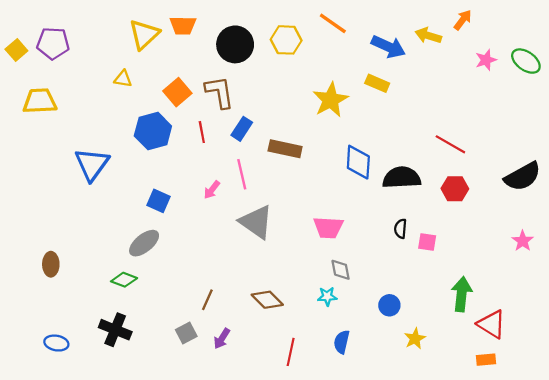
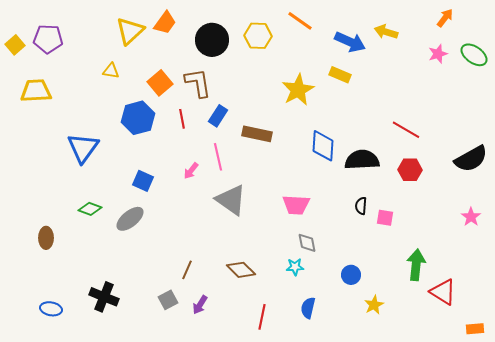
orange arrow: (463, 20) -> (445, 18), moved
orange trapezoid: (183, 26) -> (165, 23), turned -55
green diamond: (124, 280) -> (90, 209), moved
orange rectangle: (486, 360) -> (475, 329), moved

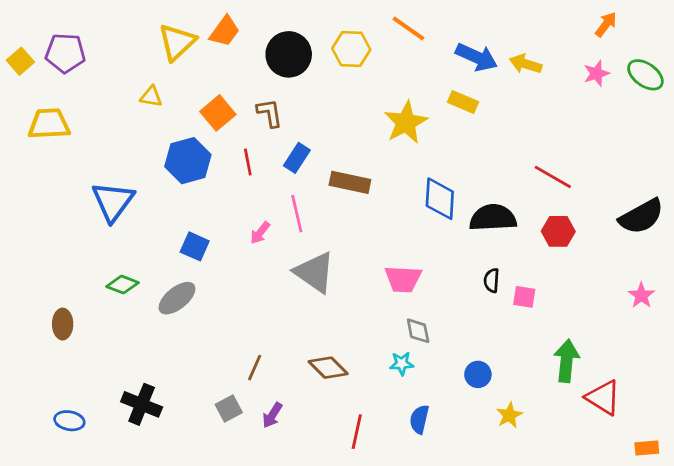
yellow arrow: (386, 32) -> (526, 64), moved
brown L-shape: (198, 83) -> (270, 113), size x0.7

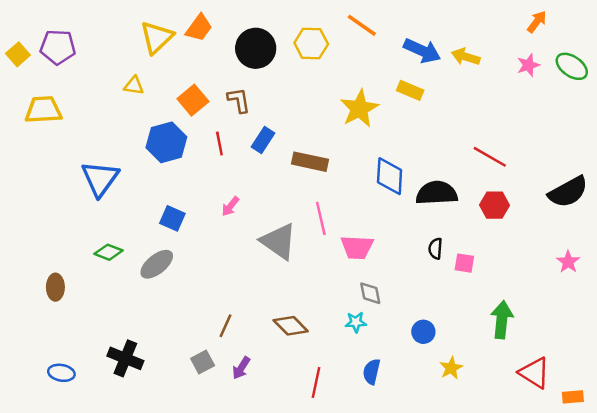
pink line: (297, 214) -> (321, 218), moved
red triangle: (603, 398) -> (534, 373), moved

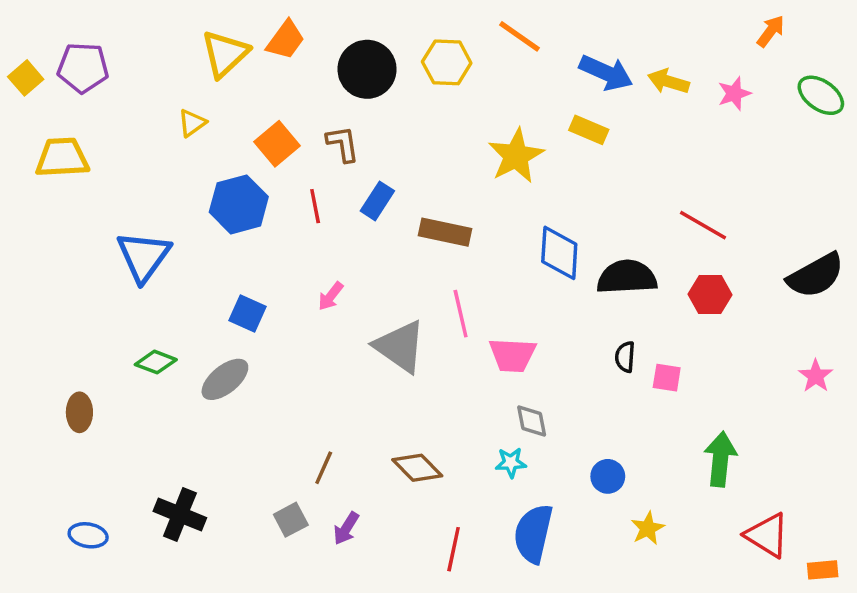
pink star: (528, 65) -> (734, 94), moved
yellow triangle: (134, 86) -> (192, 123), turned -45
blue semicircle: (371, 372) -> (533, 534), size x1.6

